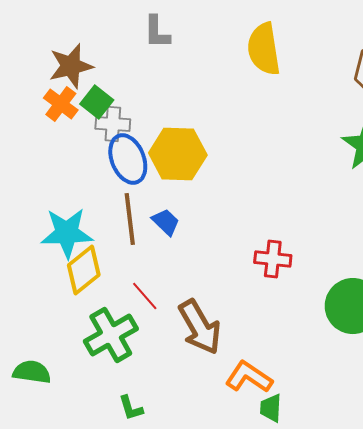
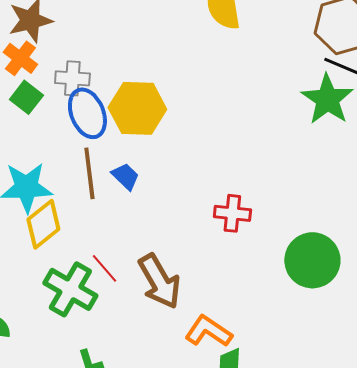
green square: (97, 102) -> (26, 97), moved
red line: (145, 296) -> (104, 268), moved
green cross: (111, 335) -> (70, 289), turned -30

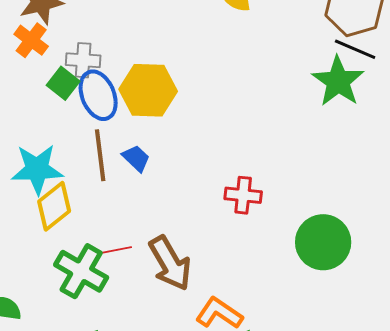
green square: (26, 97) -> (63, 83), moved
red line: (104, 268) -> (115, 250), turned -60

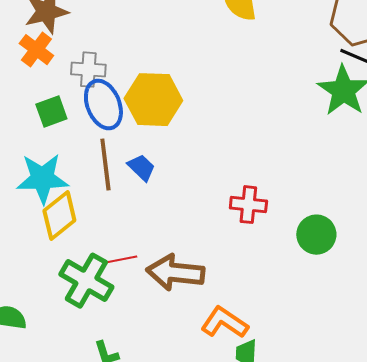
green square: (63, 83) -> (51, 112), moved, turned 32
green circle: (323, 242) -> (316, 235), moved, size x0.7
brown arrow: (170, 263) -> (175, 273), turned 126

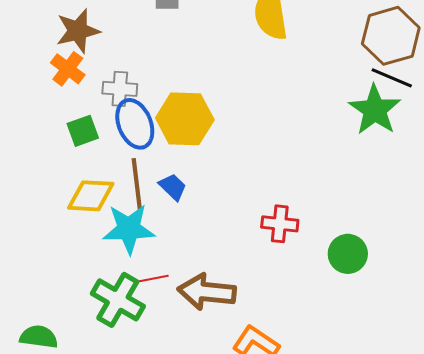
cyan star: (42, 179) -> (129, 229), moved
yellow diamond: (59, 216) -> (91, 196), moved, turned 42

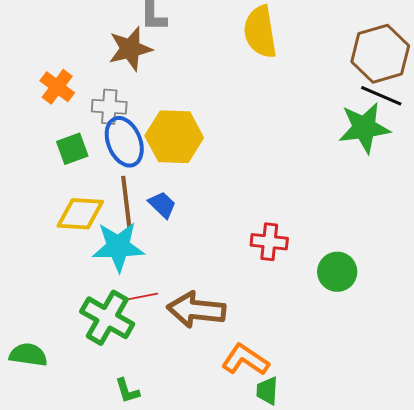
brown star: (78, 31) -> (130, 49), moved
green star: (375, 110) -> (364, 128), turned 30

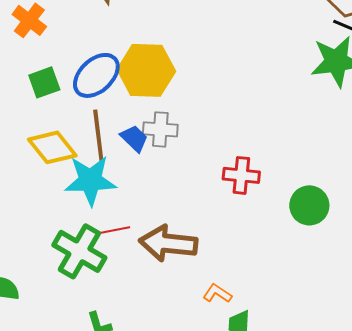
gray cross: (109, 107) -> (160, 129), moved
blue ellipse: (124, 142) -> (96, 75), turned 69
yellow diamond: (80, 214) -> (52, 147), turned 48
orange L-shape: (245, 360) -> (217, 293), size x0.6

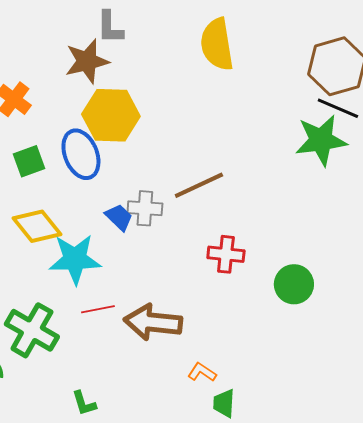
yellow hexagon: (146, 70) -> (111, 115), moved
blue ellipse: (96, 75) -> (81, 154), turned -69
brown line: (98, 135) -> (199, 185), moved, turned 72
green cross: (79, 251) -> (32, 330), moved

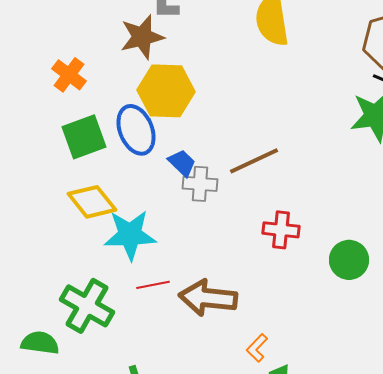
green square: (29, 161) -> (84, 137), size x1.4
blue trapezoid: (119, 217) -> (182, 163), moved
orange L-shape: (202, 372) -> (257, 348), turned -80

